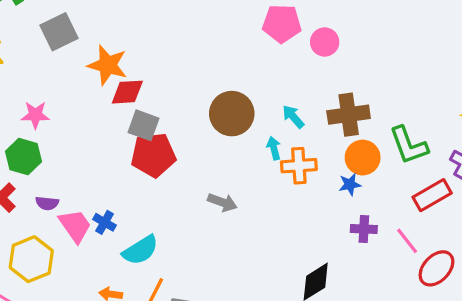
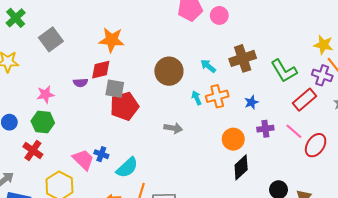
orange star: (108, 65) -> (112, 40), moved
cyan arrow: (274, 148) -> (197, 98), moved
orange circle: (363, 158) -> (233, 139), moved
purple semicircle: (47, 203) -> (81, 83), moved

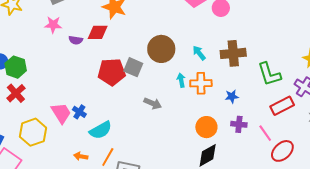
gray square: (115, 89) -> (133, 67), moved
pink star: (45, 94) -> (53, 25), moved
green hexagon: (43, 122) -> (16, 67), moved

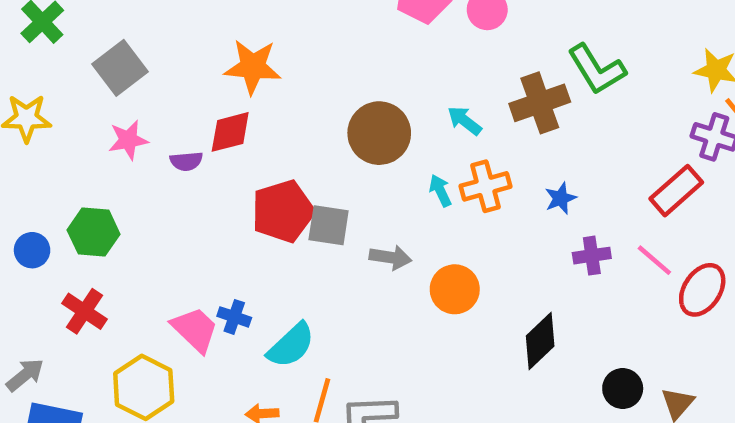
green hexagon: (16, 67) -> (94, 232), moved
gray square: (133, 67) -> (329, 225), moved
green L-shape: (269, 74) -> (597, 69), moved
orange circle: (206, 127) -> (455, 289), moved

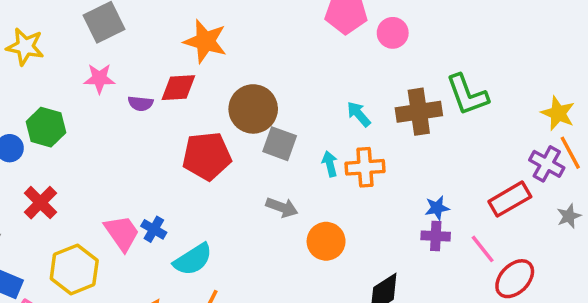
brown circle: (379, 133) -> (253, 109), moved
blue star: (561, 198) -> (437, 208), moved
gray square: (329, 225) -> (280, 144), moved
green hexagon: (94, 232) -> (46, 127), moved

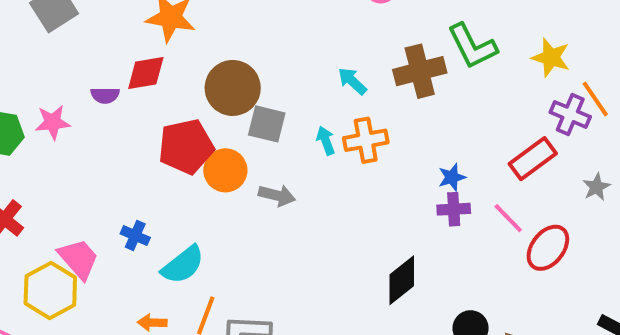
pink star: (99, 78) -> (53, 122), moved
yellow star: (558, 113) -> (551, 58), moved
gray star: (569, 216) -> (596, 187), moved
pink trapezoid: (122, 233) -> (79, 259), moved
orange circle: (326, 241) -> (225, 170), moved

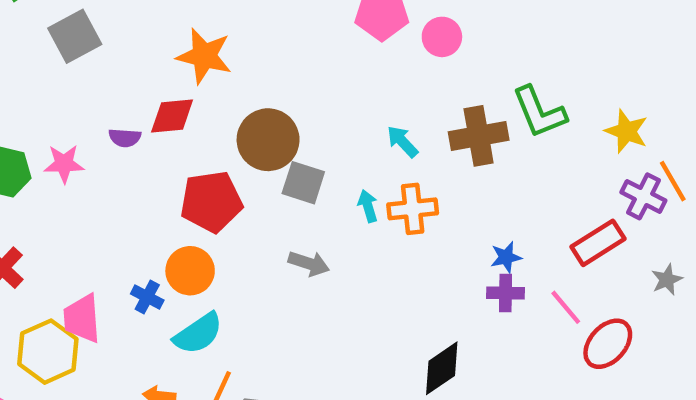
orange circle: (225, 170) -> (190, 271), moved
pink trapezoid: (79, 259) -> (82, 318), turned -147

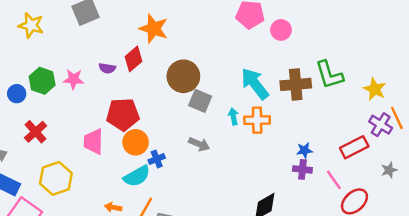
red diamond: (172, 116) -> (133, 59), turned -40
cyan arrow: (402, 142) -> (255, 84), size x1.8
red pentagon: (211, 202) -> (123, 114), moved
blue cross: (147, 297) -> (157, 159), moved, turned 35
pink trapezoid: (82, 318) -> (93, 141), moved

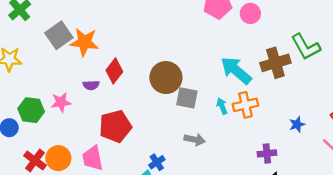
orange star: (154, 29) -> (84, 42), moved
orange circle: (136, 142) -> (58, 158), moved
purple cross: (302, 169) -> (267, 153), moved

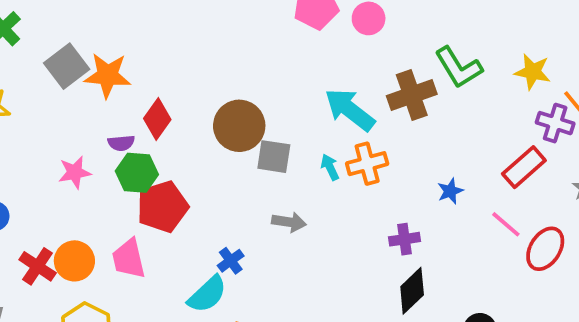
green hexagon: (31, 110) -> (137, 173), moved

